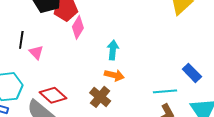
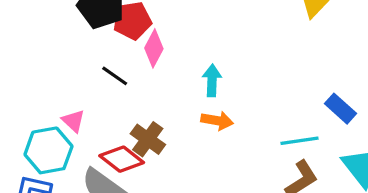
black line: (21, 40) -> (115, 76), moved, turned -60
pink triangle: (36, 52) -> (73, 121), moved
brown cross: (100, 97) -> (148, 139), moved

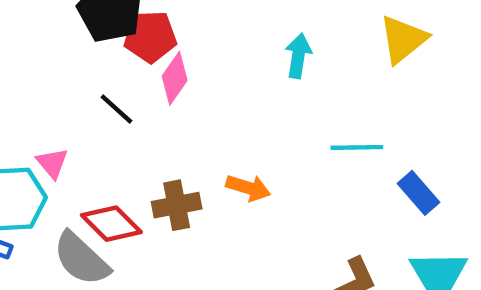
cyan arrow: (212, 81) -> (298, 56), moved
brown cross: (148, 139) -> (177, 205), moved, turned 36
cyan line: (300, 141) -> (357, 147), moved

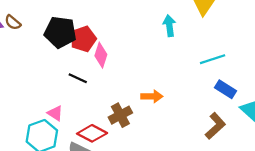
cyan arrow: (298, 56) -> (169, 26), moved
cyan line: (357, 147) -> (213, 59), moved
blue rectangle: (418, 193) -> (226, 89), moved

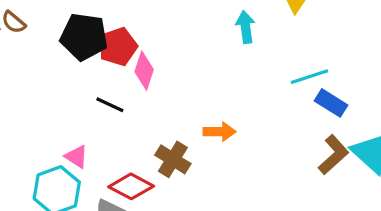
blue rectangle: (226, 89) -> (331, 103), moved
brown cross: (120, 115) -> (173, 159), turned -30
brown L-shape: (215, 126) -> (333, 155), moved

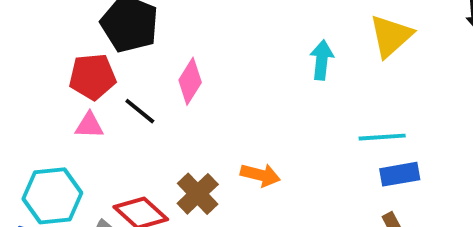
red pentagon: (118, 47) -> (93, 77), moved
blue rectangle: (331, 103) -> (400, 174), turned -56
pink triangle: (76, 157) -> (89, 125), moved, turned -45

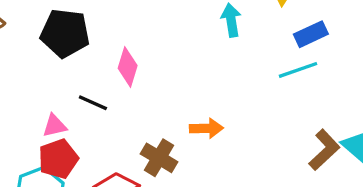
red pentagon: (93, 77) -> (58, 159), moved
blue rectangle: (400, 174) -> (311, 34), moved

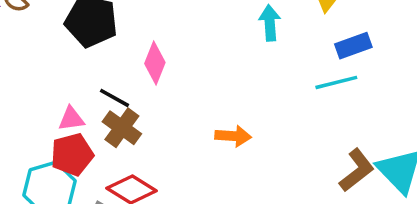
brown cross: (159, 158) -> (122, 128), moved

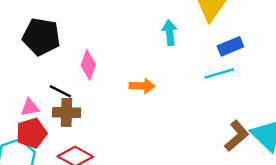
brown cross: (122, 128) -> (67, 112), turned -32
orange arrow: (233, 136) -> (142, 86), moved

